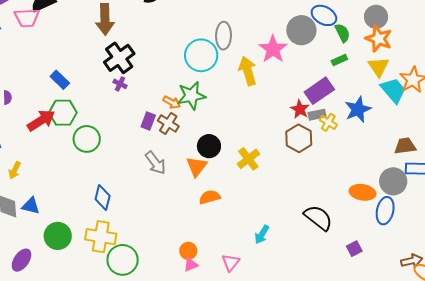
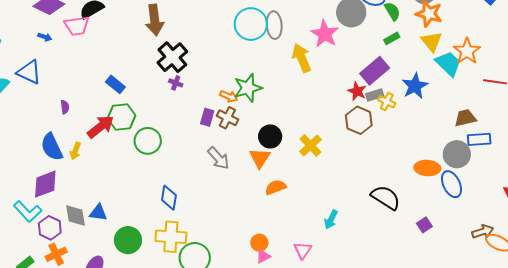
cyan circle: (201, 55) -> (251, 24), moved
yellow arrow: (15, 170) -> (75, 151), moved
blue ellipse: (385, 211) -> (452, 184), turned -32

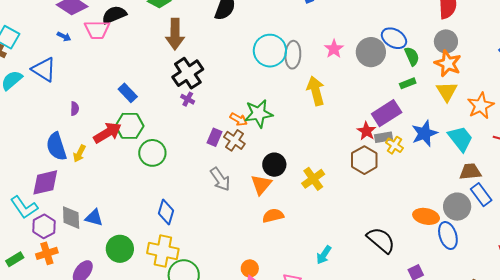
pink star: (325, 34) -> (334, 49), moved, size x0.7
cyan trapezoid: (448, 64) -> (460, 139), moved
blue rectangle: (479, 139) -> (481, 195), turned 50

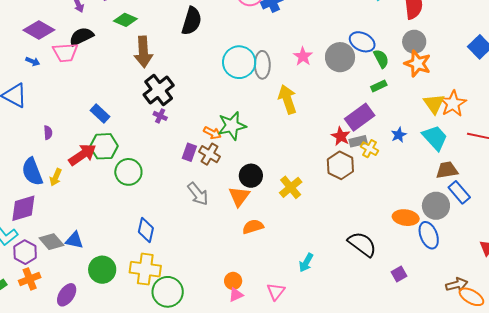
yellow triangle: (447, 91) -> (434, 104), moved
blue star: (424, 133) -> (399, 135), size x0.6
gray diamond: (71, 218) -> (51, 242), turned -35

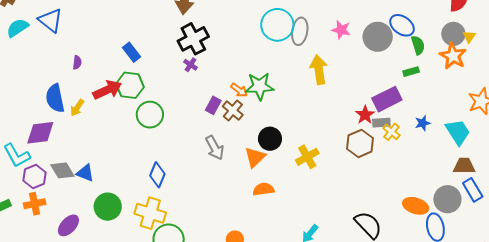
pink star: (303, 56) -> (341, 30), turned -30
yellow triangle: (434, 104) -> (469, 37), moved, size x0.6

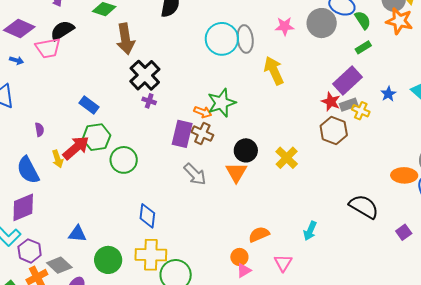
purple rectangle: (213, 105) -> (182, 134), size x1.5
yellow arrow: (77, 108) -> (58, 159), moved, turned -36
gray diamond: (62, 170) -> (59, 265), moved
orange semicircle: (263, 189) -> (259, 234), moved

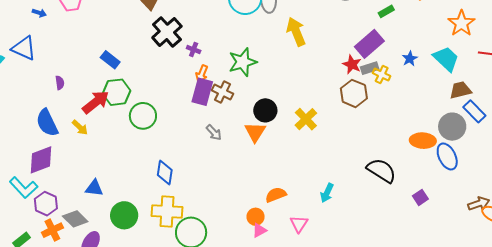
purple cross: (149, 101) -> (194, 50), moved
orange arrow: (203, 112) -> (202, 74), moved, turned 90
yellow arrow: (58, 159) -> (80, 127), moved, turned -30
gray arrow: (195, 174) -> (214, 133), size x0.7

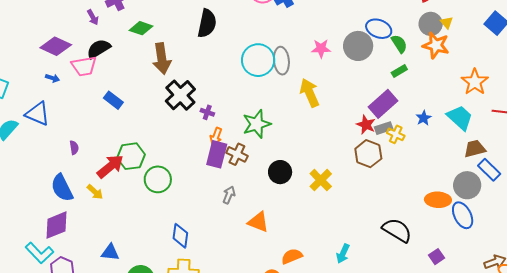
blue rectangle: (110, 60) -> (113, 100), moved
orange triangle: (255, 132) -> (258, 222), moved, turned -40
gray arrow: (214, 133) -> (229, 195), turned -114

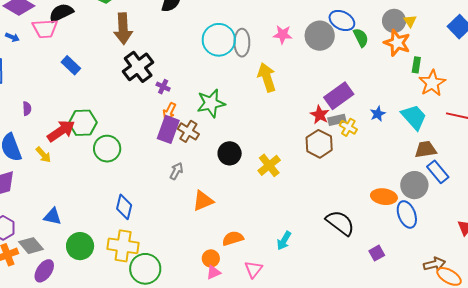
green rectangle: (399, 71) -> (416, 65), moved, turned -56
orange triangle: (258, 222) -> (203, 201), turned -50

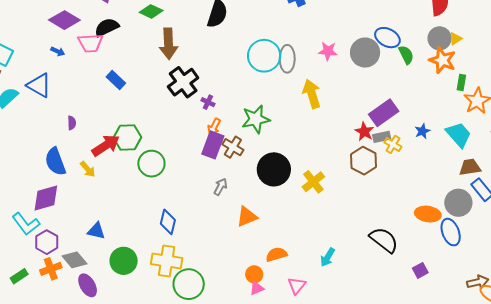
yellow triangle: (410, 21) -> (456, 39), turned 32
black circle: (230, 153) -> (274, 169), size x1.4
purple ellipse: (44, 271) -> (88, 285), turned -65

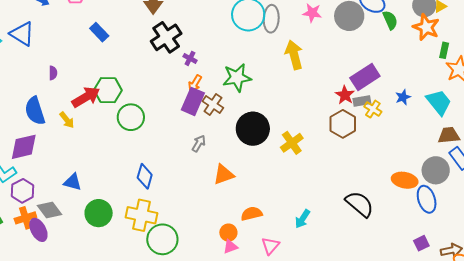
purple square: (420, 270) -> (421, 243), moved
purple ellipse: (88, 285) -> (38, 230), moved

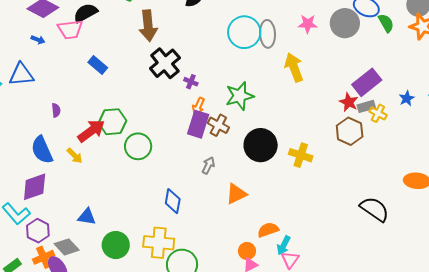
blue triangle: (22, 34) -> (21, 75), turned -32
yellow cross: (292, 143) -> (301, 155), turned -30
blue diamond: (145, 176) -> (173, 201), moved
cyan arrow: (302, 219) -> (284, 245), moved

